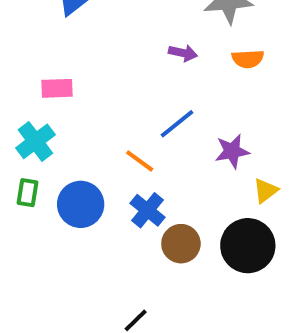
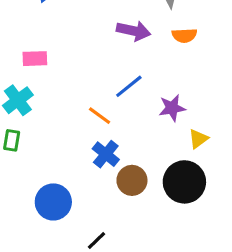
purple arrow: (183, 53) -> (134, 31), size x1.5
blue circle: (81, 204) -> (53, 202), moved

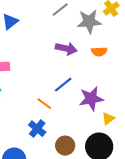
purple star: (172, 108) -> (91, 99), size x1.4
blue cross: (106, 154) -> (37, 129), moved

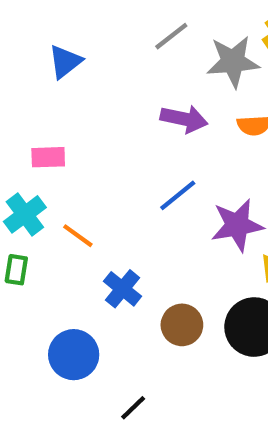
orange line: (44, 104) -> (78, 236), moved

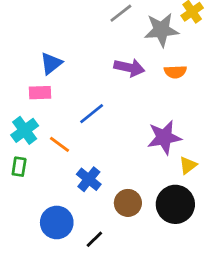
blue triangle: (65, 62) -> (51, 63), moved
blue line: (178, 195) -> (92, 114), moved
black line: (133, 408) -> (94, 239), moved

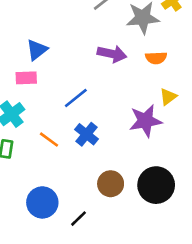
orange line: (60, 144) -> (49, 140), moved
yellow triangle: (188, 165) -> (168, 97), moved
blue cross: (89, 179) -> (86, 134), moved

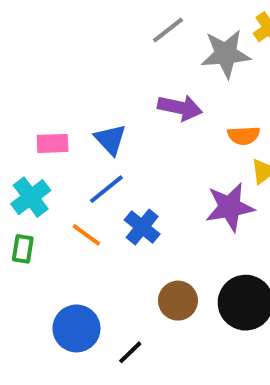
blue triangle: (37, 50) -> (110, 139), moved, turned -35
orange semicircle: (156, 58) -> (244, 135), moved
blue line: (76, 98) -> (106, 189), moved

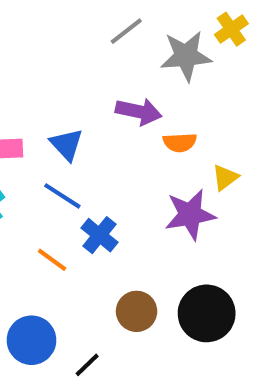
orange semicircle: (244, 135) -> (180, 142), moved
blue line: (106, 189) -> (62, 196), turned 72
orange line: (86, 235) -> (52, 260), moved

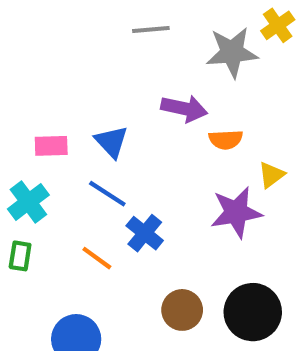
gray line: (126, 31) -> (151, 29), moved, turned 33

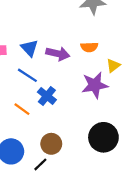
purple arrow: (184, 108) -> (58, 54), moved
brown circle: (182, 310) -> (51, 144), moved

